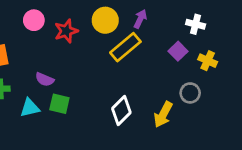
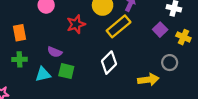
red star: (66, 31) -> (76, 24), moved
white diamond: (121, 110) -> (109, 63), moved
yellow arrow: (163, 115) -> (148, 80), turned -126

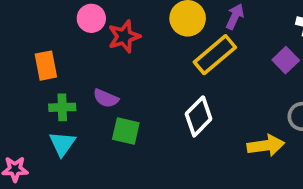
red star: (76, 24) -> (124, 36), moved
green cross: (20, 59) -> (62, 107), moved
cyan triangle: (43, 74) -> (62, 144), moved, turned -42

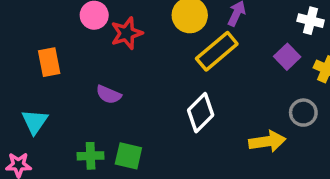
green cross: (62, 107) -> (91, 156), moved
green square: (126, 131) -> (128, 156), moved
cyan triangle: (62, 144) -> (35, 122), moved

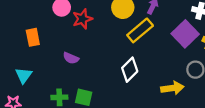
purple square: (287, 57) -> (185, 34), size x1.6

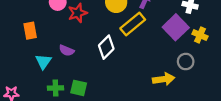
white diamond: (130, 70) -> (106, 47), moved
cyan triangle: (24, 75) -> (43, 62), moved

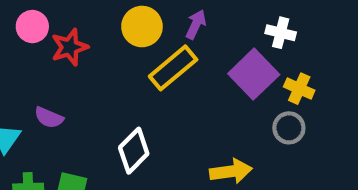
white diamond: (106, 47) -> (134, 151), moved
gray circle: (186, 62) -> (289, 128), moved

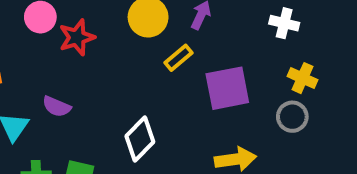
yellow rectangle: (173, 68) -> (179, 58), size x0.6
purple square: (254, 74) -> (227, 88), moved, turned 33

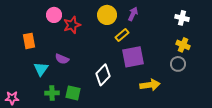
white cross: (284, 23) -> (182, 18), moved
purple square: (227, 88) -> (133, 57), moved

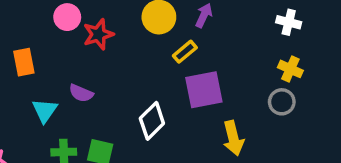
yellow arrow: (150, 85) -> (233, 138), turned 84

